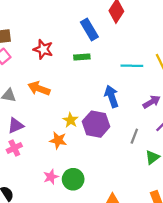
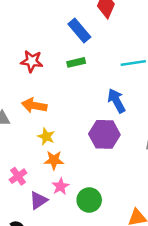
yellow star: (70, 120) -> (46, 136), moved
purple triangle: (16, 126) -> (38, 200), moved
orange star: (58, 140) -> (54, 160), moved
pink star: (51, 177) -> (60, 186), moved

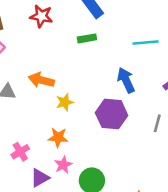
red star: (32, 61) -> (41, 16), moved
yellow star: (46, 136) -> (65, 102), moved, turned 30

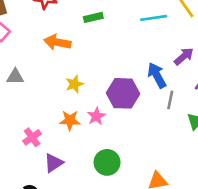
orange arrow: (41, 80) -> (57, 42), moved
blue arrow: (126, 80) -> (157, 75), moved
pink star: (63, 165) -> (96, 116), moved

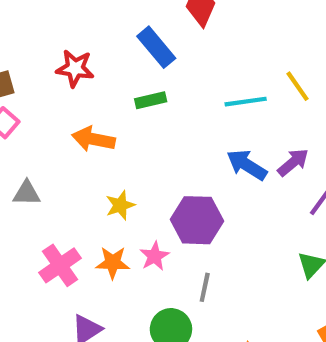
blue arrow: (157, 75) -> (247, 165), moved, turned -30
gray line: (170, 100) -> (205, 287), moved
pink cross: (32, 137) -> (60, 265), moved, size x1.4

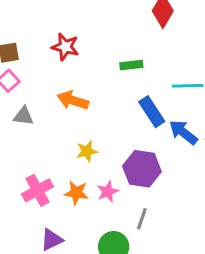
blue rectangle: (156, 47) -> (152, 112), moved
green rectangle: (151, 100) -> (131, 65), moved
gray triangle: (27, 193) -> (23, 116), moved

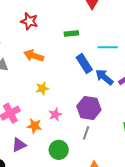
purple hexagon: (142, 169) -> (89, 108), moved
orange star: (76, 193) -> (34, 126), moved
gray line: (142, 219) -> (86, 133), moved

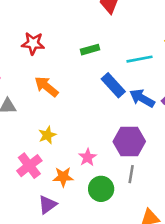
orange arrow: (34, 56) -> (46, 87), turned 30
yellow star: (42, 88) -> (47, 135), moved
green circle: (59, 150) -> (101, 189), moved

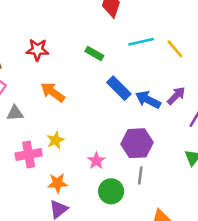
green rectangle: (90, 50) -> (94, 54), turned 48
cyan line: (140, 59) -> (141, 42), moved
pink cross: (29, 166) -> (29, 154), moved, turned 30
orange star: (63, 177) -> (58, 183), moved

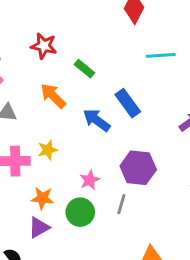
green rectangle: (94, 54) -> (84, 69), moved
blue arrow: (148, 100) -> (97, 120), moved
gray line: (140, 175) -> (121, 204), moved
green circle: (111, 191) -> (80, 212), moved

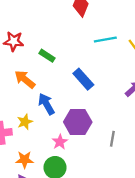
blue arrow: (97, 120) -> (46, 104), moved, turned 30
purple hexagon: (138, 168) -> (78, 122), moved
gray line: (121, 204) -> (112, 139), moved

